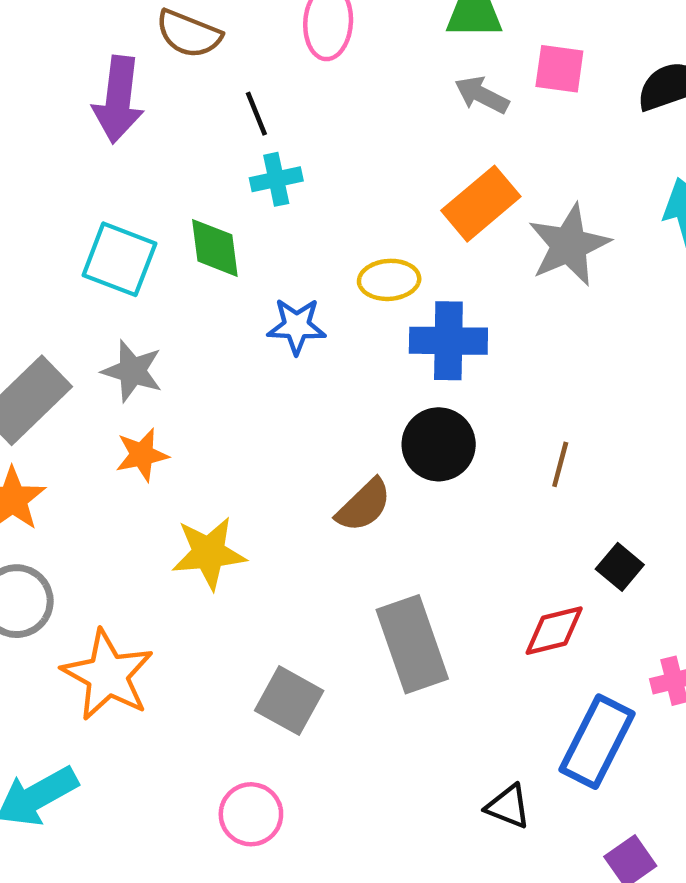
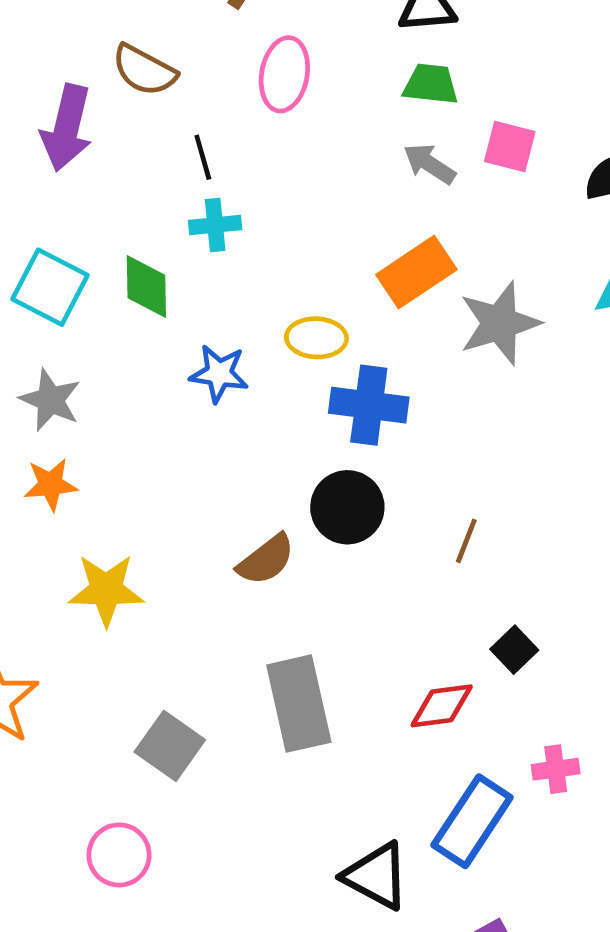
black triangle: (508, 806) -> (376, 876), size x1.5

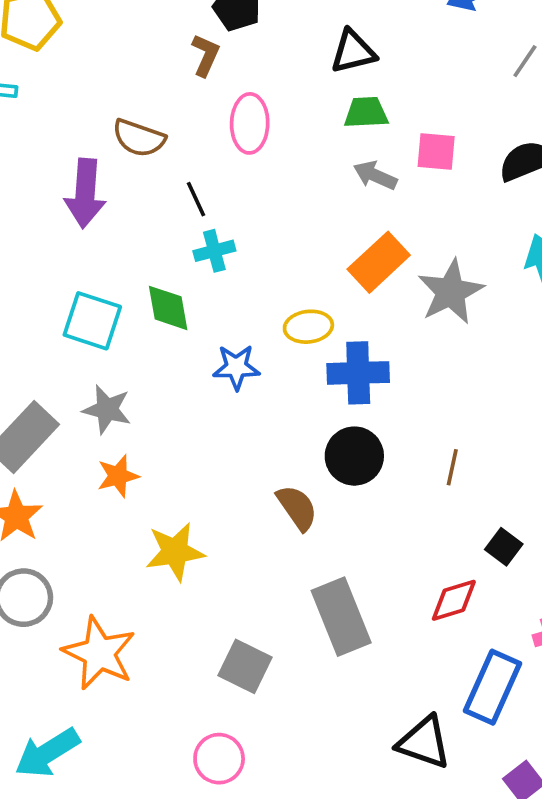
brown semicircle: (266, 560) -> (297, 508), turned -78

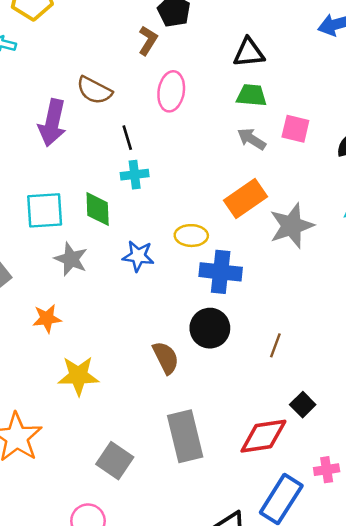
cyan square: (92, 321) -> (45, 210), turned -30
gray star: (107, 409) -> (71, 259), moved
red diamond: (454, 600) -> (263, 436), size x1.4

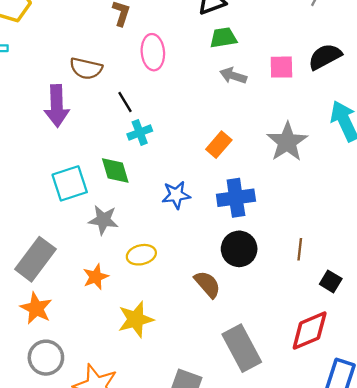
pink square: (295, 129) -> (281, 67), moved
orange rectangle: (245, 198) -> (219, 145), moved, size x0.7
yellow ellipse: (191, 236) -> (141, 255), moved
blue star: (138, 256) -> (176, 195), moved
black square: (303, 405) -> (331, 281), moved

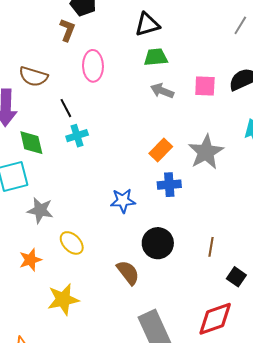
orange rectangle: (219, 145) -> (161, 150), moved
green diamond: (115, 171) -> (31, 143), moved
blue star: (176, 195) -> (123, 201), moved
blue cross: (236, 198) -> (169, 185), moved, size x0.7
yellow ellipse: (141, 255) -> (72, 243), turned 55

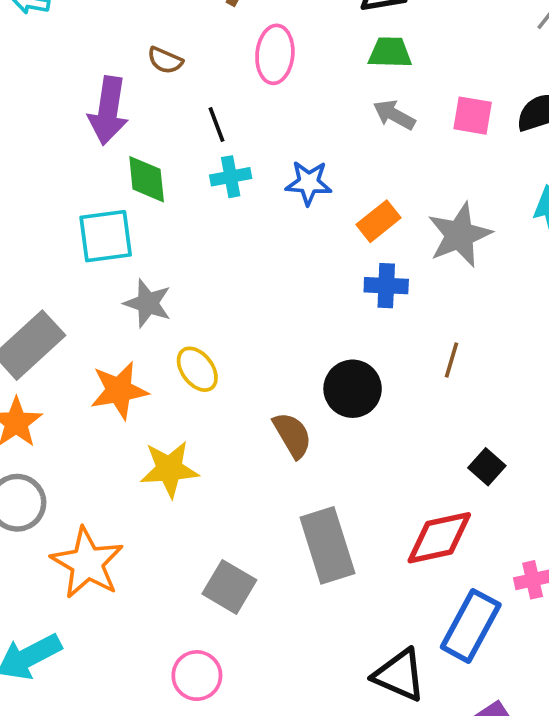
brown semicircle: (33, 76) -> (165, 60), size x0.7
blue star: (123, 201) -> (309, 183), moved
brown line: (211, 247) -> (451, 360), moved
orange star: (30, 260) -> (119, 390), size x1.4

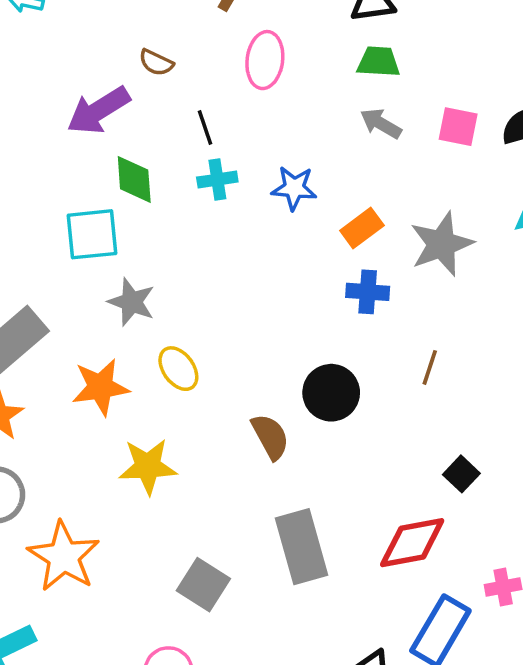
purple arrow: (108, 111) -> (98, 110), turned 48

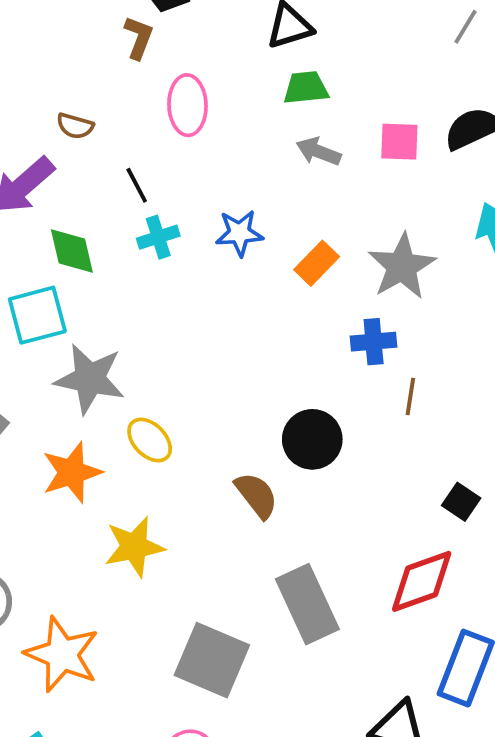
blue cross: (368, 292) -> (374, 342), moved
gray star: (132, 302) -> (90, 379), size x1.4
gray square: (203, 585) -> (212, 660), size x1.4

